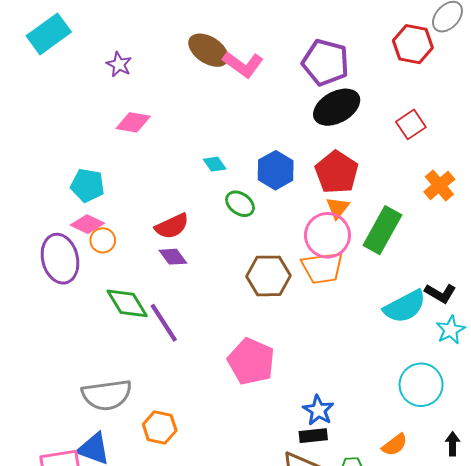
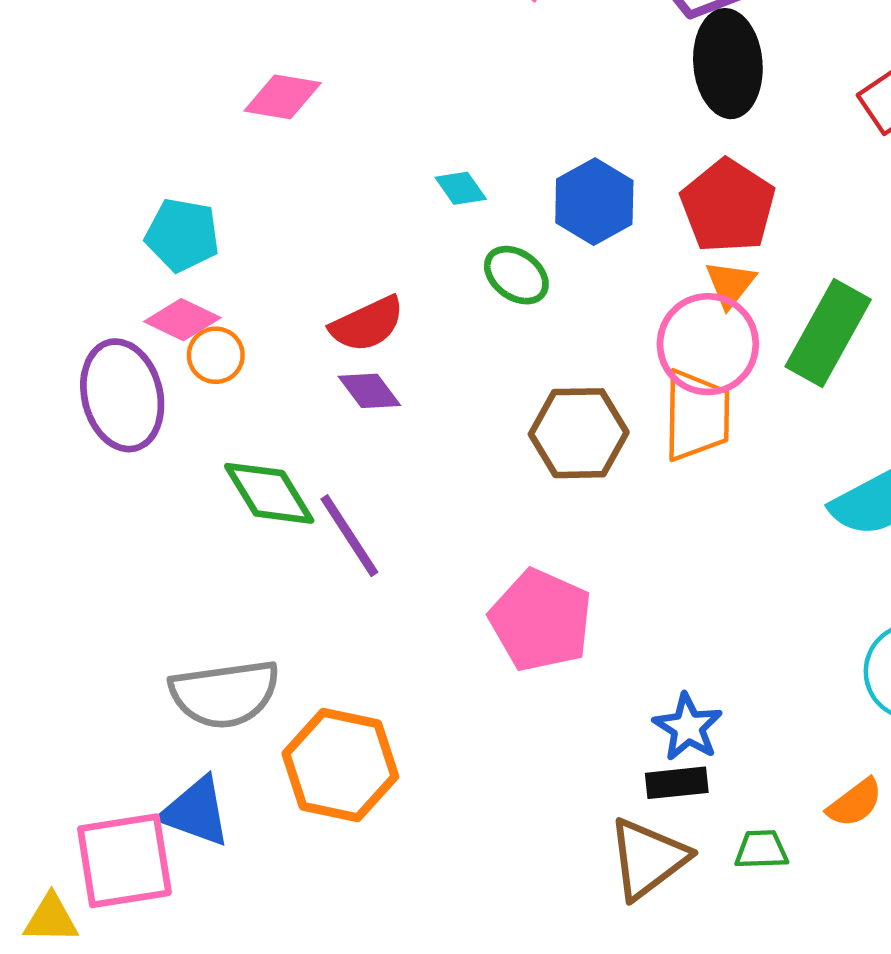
black ellipse: (337, 107) -> (728, 64), turned -66
orange trapezoid: (322, 268) -> (697, 415), turned -81
orange hexagon: (160, 427) -> (340, 765), size x1.5

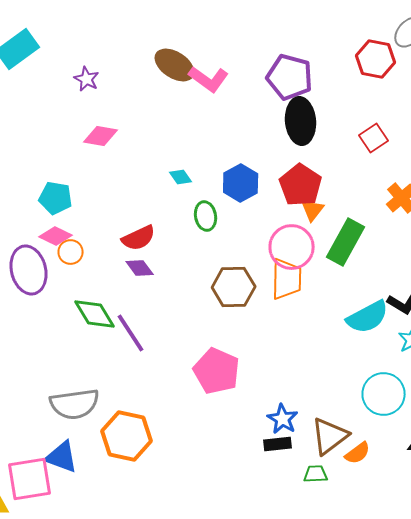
green ellipse: (516, 275) -> (206, 216), turned 44
orange triangle: (730, 284) -> (313, 210), moved
brown triangle: (648, 859) -> (330, 436), moved

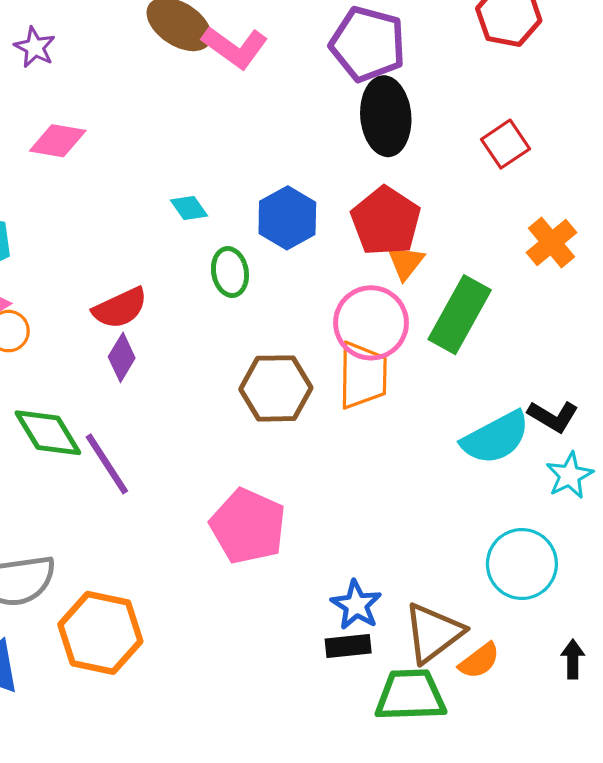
purple diamond: (140, 268) -> (122, 357), turned 68
green trapezoid: (316, 474) -> (410, 695), size x1.8

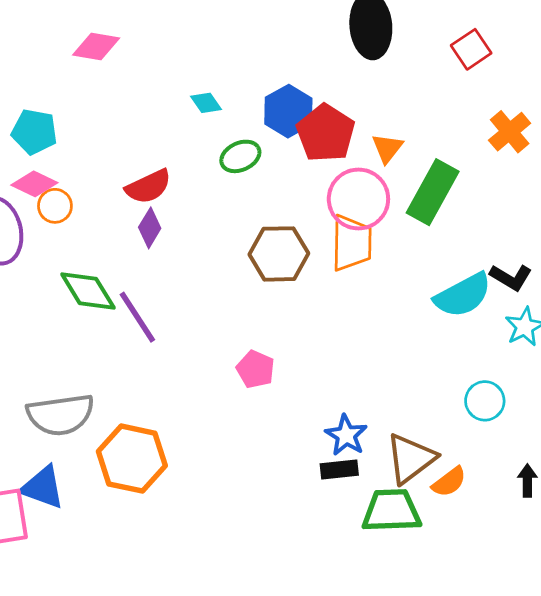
red pentagon: (386, 221) -> (326, 133), moved
green ellipse: (230, 272) -> (240, 156), turned 75
pink pentagon: (248, 526) -> (255, 369), size x0.6
cyan circle: (522, 564) -> (485, 401), size x0.7

